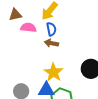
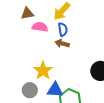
yellow star: (53, 72) -> (43, 71), moved

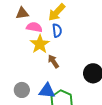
brown arrow: (62, 43) -> (53, 61), moved, turned 40
yellow star: (43, 71) -> (40, 44), moved

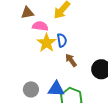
blue semicircle: (57, 31) -> (62, 40), moved
brown arrow: (53, 61) -> (71, 60), moved

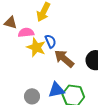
brown triangle: (27, 13) -> (11, 23), turned 40
brown arrow: (71, 60) -> (64, 59), size x1.5

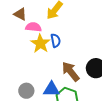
brown arrow: (64, 59) -> (71, 72), moved

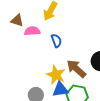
yellow star: (40, 44) -> (56, 75), moved

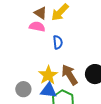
brown triangle: (17, 21) -> (40, 13), moved

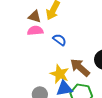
blue semicircle: (58, 42) -> (60, 40), turned -32

